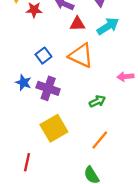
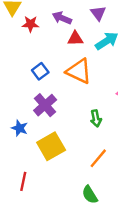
blue star: (23, 83) -> (20, 128), moved
purple cross: (48, 88) -> (45, 105), turned 30
green arrow: (97, 101) -> (96, 118), turned 105

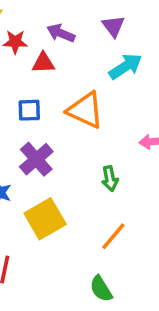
red triangle: (75, 39) -> (43, 63), moved
blue square: (40, 71) -> (29, 110), turned 35

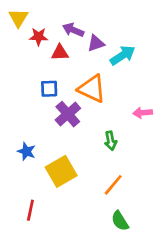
purple triangle: (113, 26) -> (96, 43), moved, turned 48
purple cross: (36, 159) -> (68, 114), moved
green semicircle: (101, 289) -> (120, 221), moved

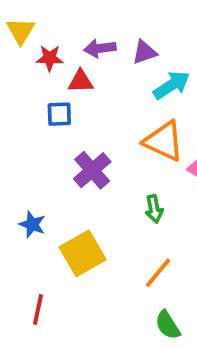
purple arrow: (73, 30) -> (100, 48), turned -30
purple triangle: (96, 43) -> (144, 52), moved
blue square: (49, 89) -> (59, 114), moved
orange triangle: (92, 89) -> (164, 141), moved

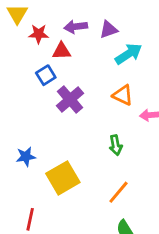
blue square: (59, 114) -> (46, 75), turned -30
orange triangle: (164, 141) -> (123, 95), size x0.7
purple cross: (92, 170) -> (70, 99), moved
blue star: (32, 224) -> (26, 157), turned -30

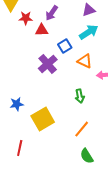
purple arrow: (76, 27) -> (52, 13), turned -49
purple triangle: (109, 30) -> (89, 10), moved
blue square: (46, 75) -> (65, 46), moved

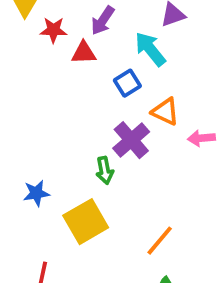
cyan arrow: (89, 32) -> (150, 49), moved, turned -96
purple cross: (48, 64) -> (131, 140), moved
green arrow: (80, 96) -> (105, 170), moved

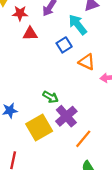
red triangle: (84, 53) -> (30, 34), moved
purple cross: (131, 140) -> (66, 116), moved
green arrow: (105, 170) -> (51, 97), turned -49

